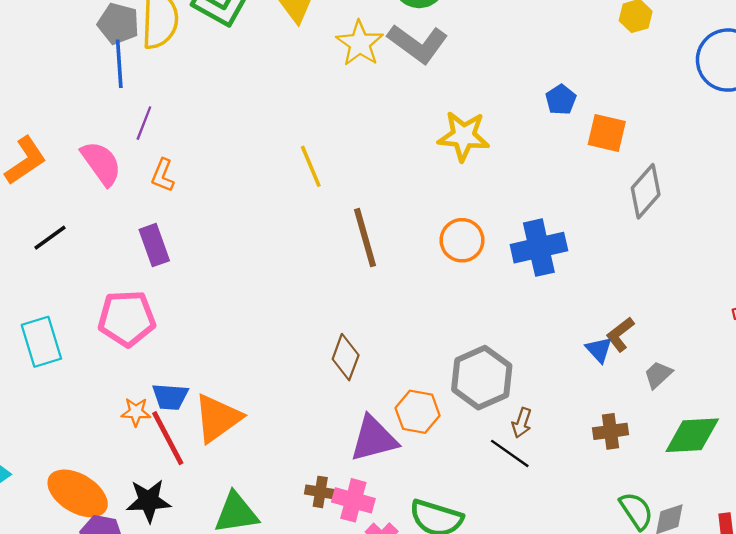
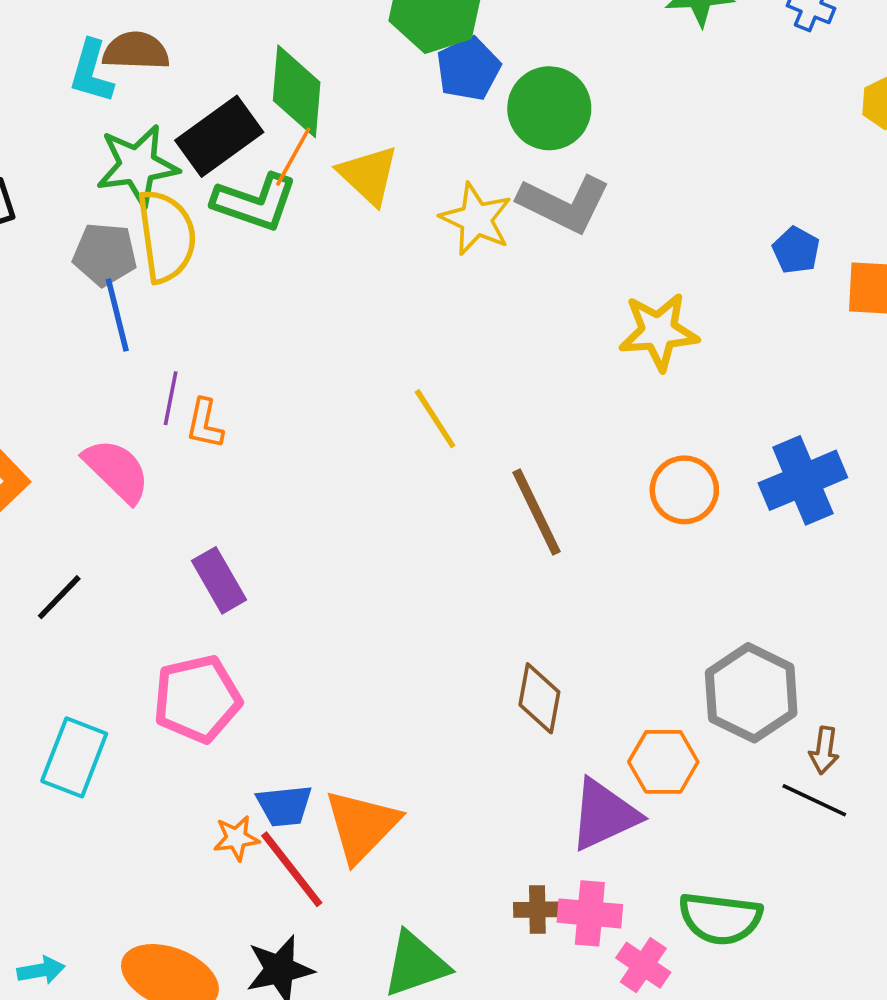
orange L-shape: (163, 175) -> (205, 424), moved
cyan rectangle: (41, 342) -> (74, 757), turned 48

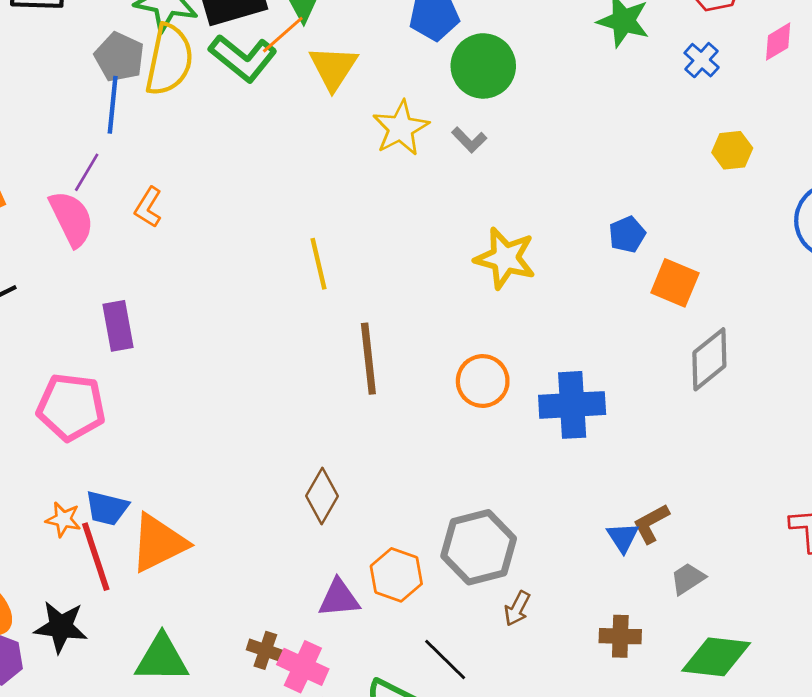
gray L-shape: (564, 204) -> (469, 140), size x0.5
purple line: (171, 398) -> (87, 172), moved
black line: (814, 800) -> (445, 660), moved
purple triangle: (604, 815) -> (339, 598), size x0.7

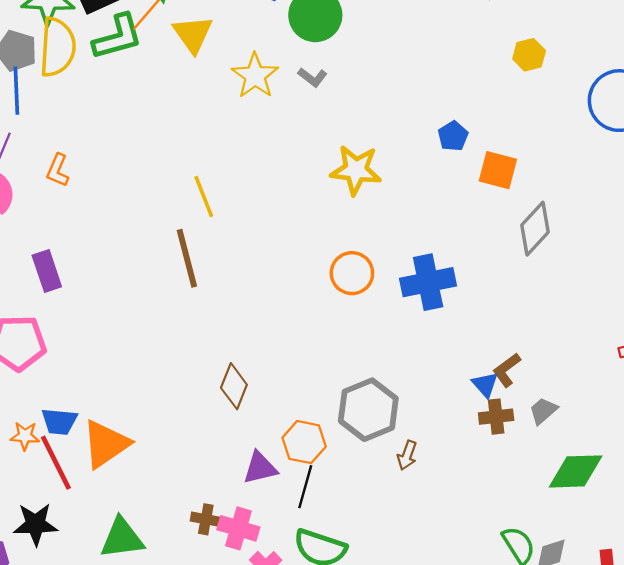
green L-shape: (243, 58) -> (118, 37), turned -46
brown line: (368, 359) -> (187, 258), moved
brown cross: (620, 636) -> (496, 417), moved
black line: (445, 660) -> (305, 487), moved, turned 69

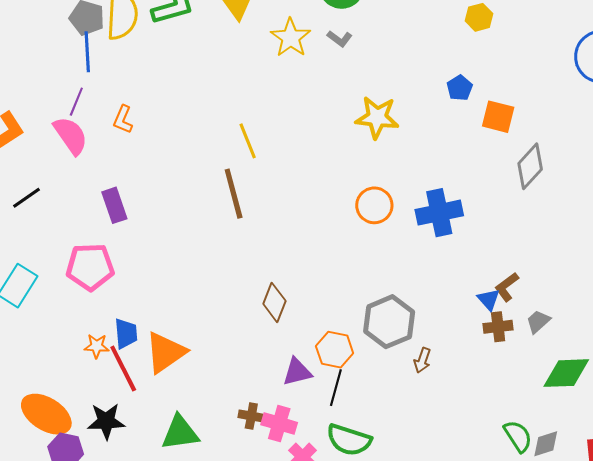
yellow hexagon: (529, 55) -> (479, 17), moved
blue trapezoid: (59, 422) -> (126, 334), turned -100

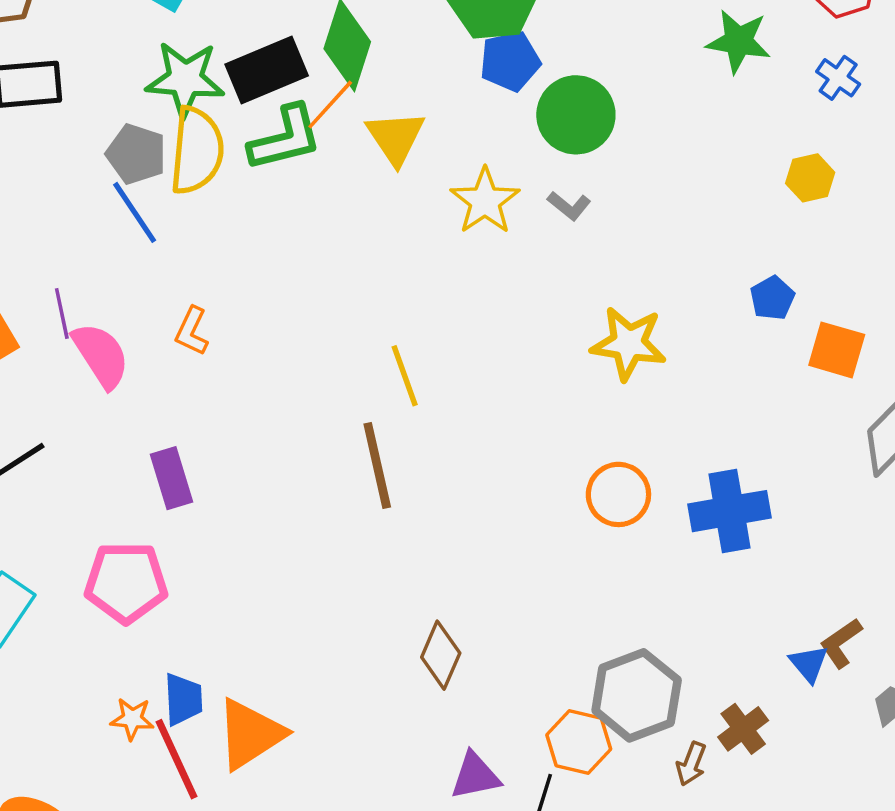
blue line: (87, 52) -> (135, 212), turned -33
purple line: (76, 102) -> (62, 313), moved, turned -36
brown cross: (498, 327) -> (743, 729), moved, turned -32
orange hexagon: (335, 350) -> (579, 742), moved

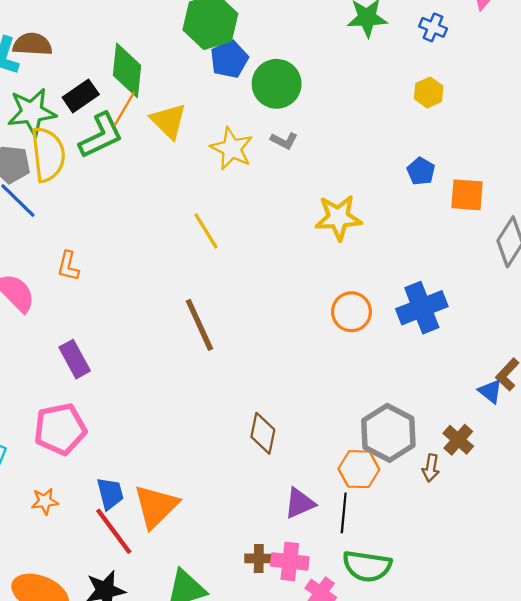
black rectangle: (267, 70) -> (81, 96), size x0.7
yellow line: (405, 376) -> (206, 231), moved
orange star: (132, 719) -> (45, 501), moved

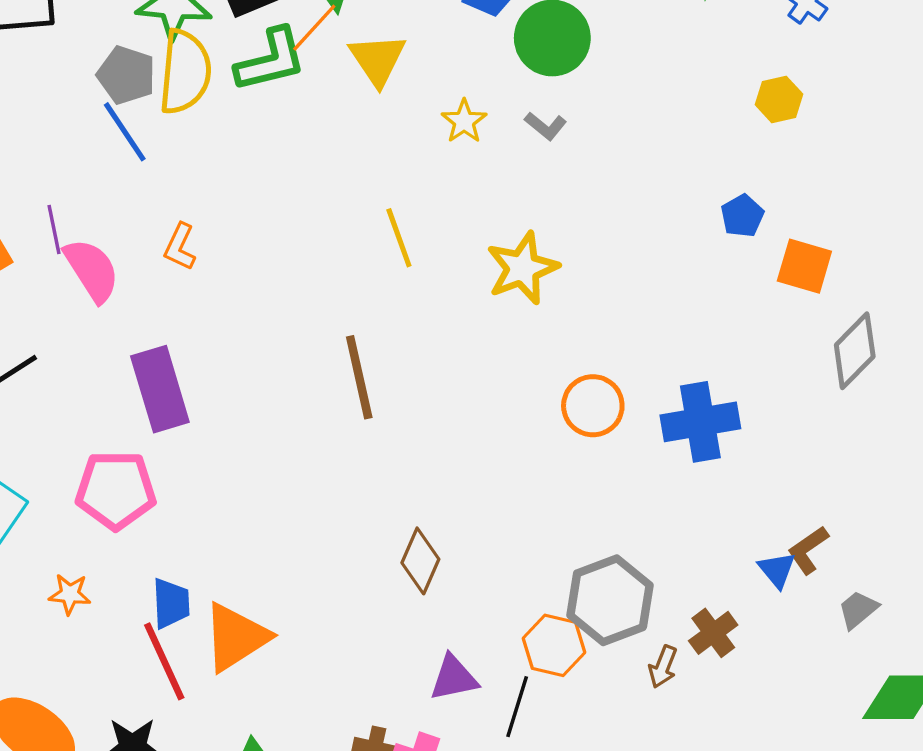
yellow star: (232, 148) -> (464, 121), size x0.7
yellow star: (338, 218) -> (522, 268), moved, turned -30
purple rectangle: (75, 359) -> (160, 389), size x1.4

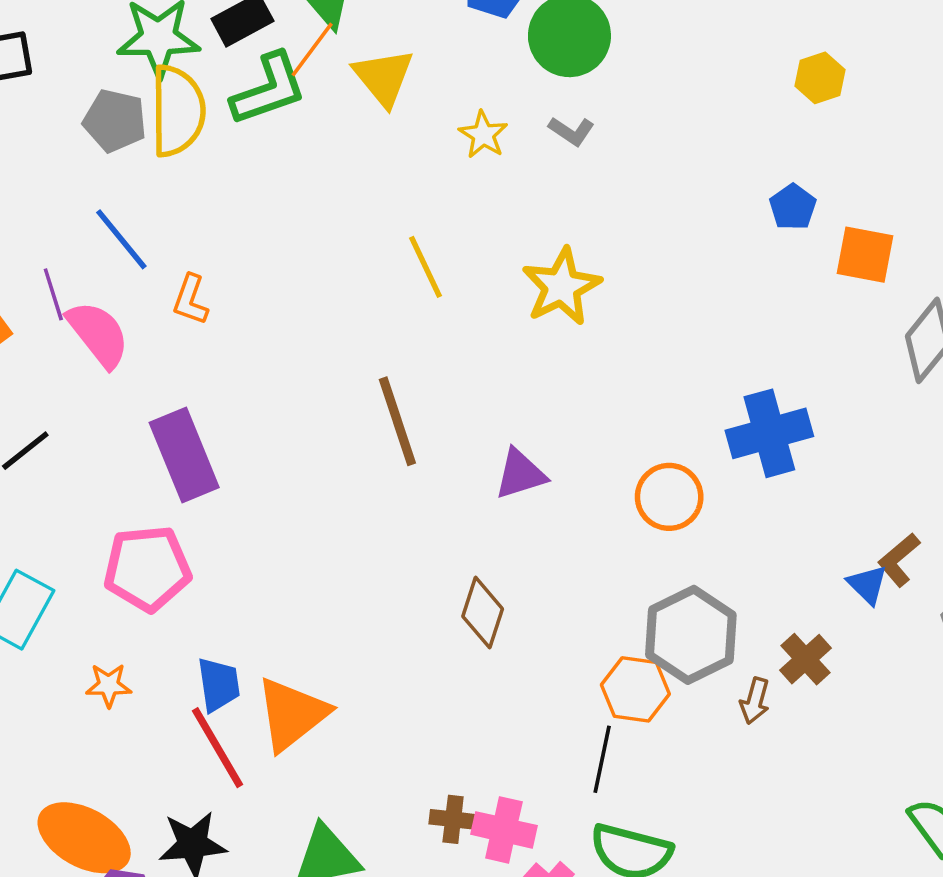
blue line: (125, 132) -> (121, 239), moved
orange circle: (593, 406) -> (669, 497), moved
purple triangle: (454, 678) -> (520, 474), moved

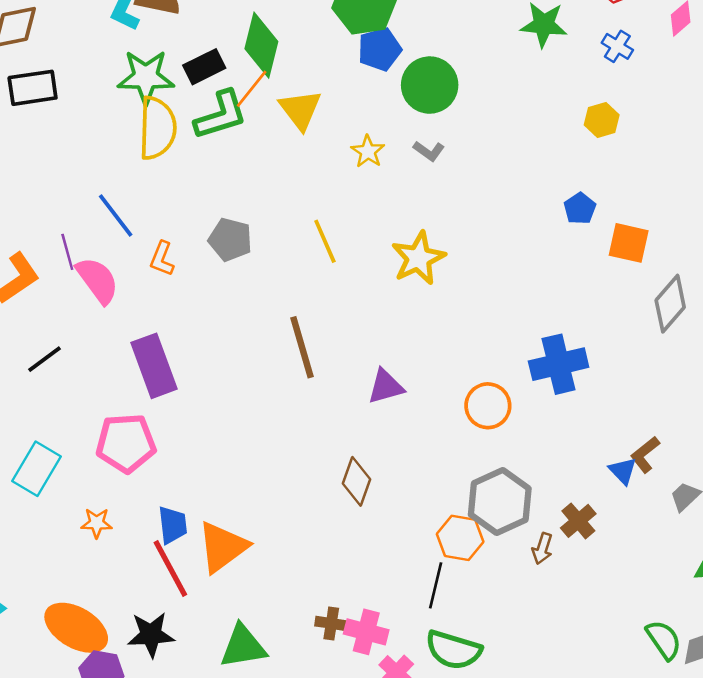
gray pentagon: (115, 121) -> (230, 240), moved

